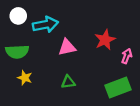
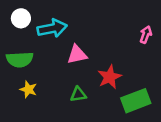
red star: (105, 40) -> (110, 77), moved
pink arrow: (127, 56) -> (146, 35), moved

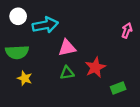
green triangle: (78, 94) -> (67, 73), moved
green rectangle: (136, 101) -> (118, 88), size x0.6

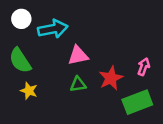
pink arrow: (127, 30) -> (144, 67), moved
green semicircle: (17, 52) -> (20, 60), turned 60
green rectangle: (118, 88) -> (137, 102), size x1.6

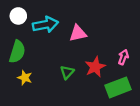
pink triangle: (78, 55) -> (78, 33), moved
green semicircle: (20, 60) -> (17, 52), turned -130
green triangle: (78, 84) -> (67, 72), turned -40

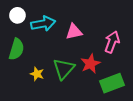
pink arrow: (123, 57) -> (112, 42), moved, size x1.5
green triangle: (67, 72) -> (64, 69), size x1.6
yellow star: (25, 78) -> (37, 74), moved

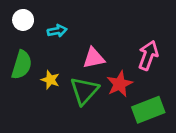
cyan arrow: (43, 24) -> (57, 31), size x0.6
pink triangle: (74, 32) -> (94, 58), moved
yellow star: (37, 74) -> (50, 80), moved

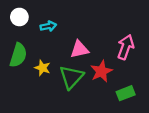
green rectangle: (148, 110) -> (126, 93), size x0.7

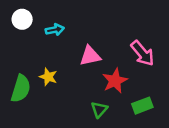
pink arrow: (126, 47) -> (142, 53), turned 120
green semicircle: (18, 55) -> (21, 89), moved
green triangle: (71, 77) -> (99, 110), moved, size x0.6

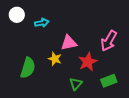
pink arrow: (142, 53) -> (109, 41), turned 70
yellow star: (48, 77) -> (55, 59), moved
green semicircle: (21, 89) -> (28, 68), moved

